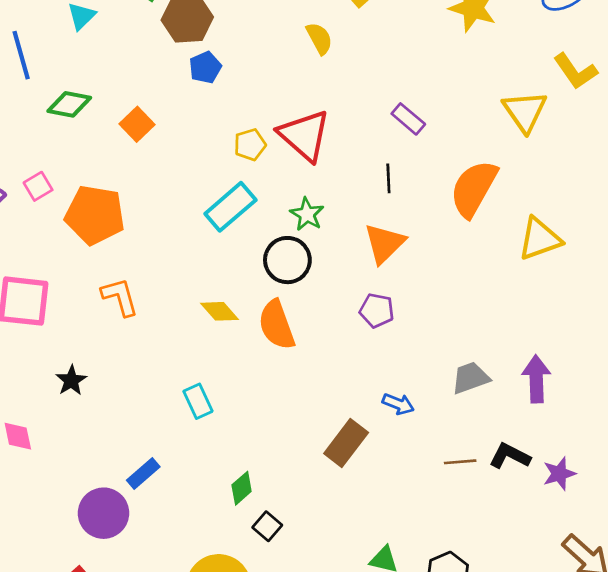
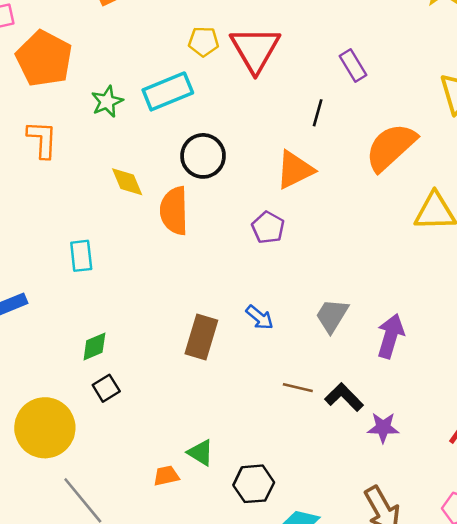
green star: (307, 214) -> (107, 102), moved
gray trapezoid: (470, 378) -> (332, 316), turned -57
brown rectangle: (346, 443) -> (201, 337), turned -39

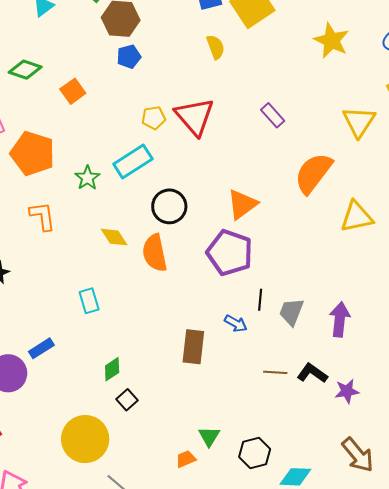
black line: (318, 113) -> (260, 300), moved
purple pentagon: (268, 228) -> (230, 253), size x1.8
green triangle: (201, 453) -> (209, 436), turned 40

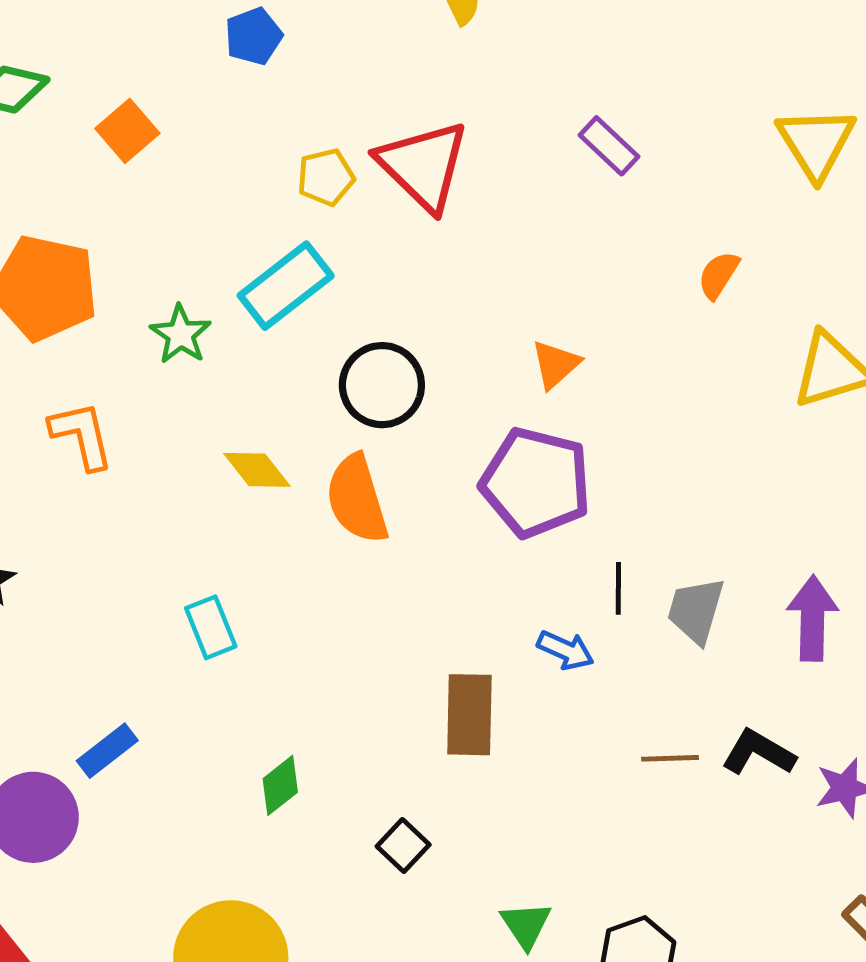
orange semicircle: (313, 173) -> (718, 275), size x0.5
orange triangle: (242, 204) -> (556, 364), size x0.7
black square: (127, 400) -> (403, 846), moved

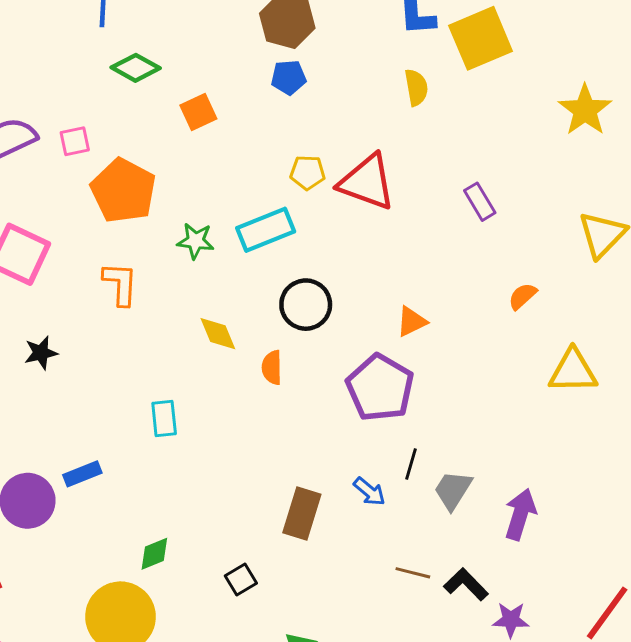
red triangle: (423, 166) -> (367, 182), turned -40
green star: (181, 334) -> (196, 241), turned 30
orange semicircle: (357, 499) -> (272, 367), size x0.6
green diamond: (280, 785) -> (154, 554), moved

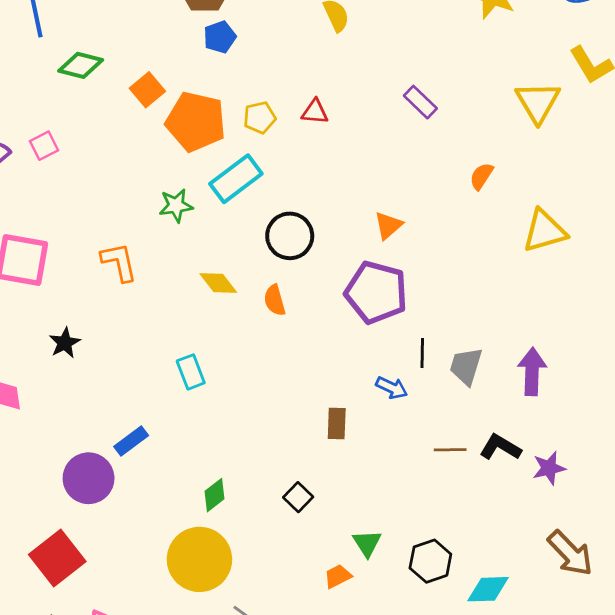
red triangle: (367, 182) -> (315, 112), size x0.5
orange pentagon: (123, 191) -> (196, 122), moved
brown rectangle: (302, 513) -> (337, 423), size x0.7

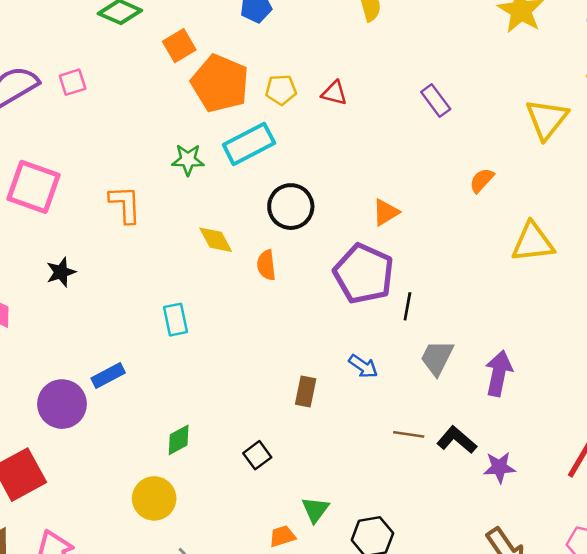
black line: (422, 353) -> (407, 306), moved
yellow circle: (199, 559) -> (154, 498), size x0.7

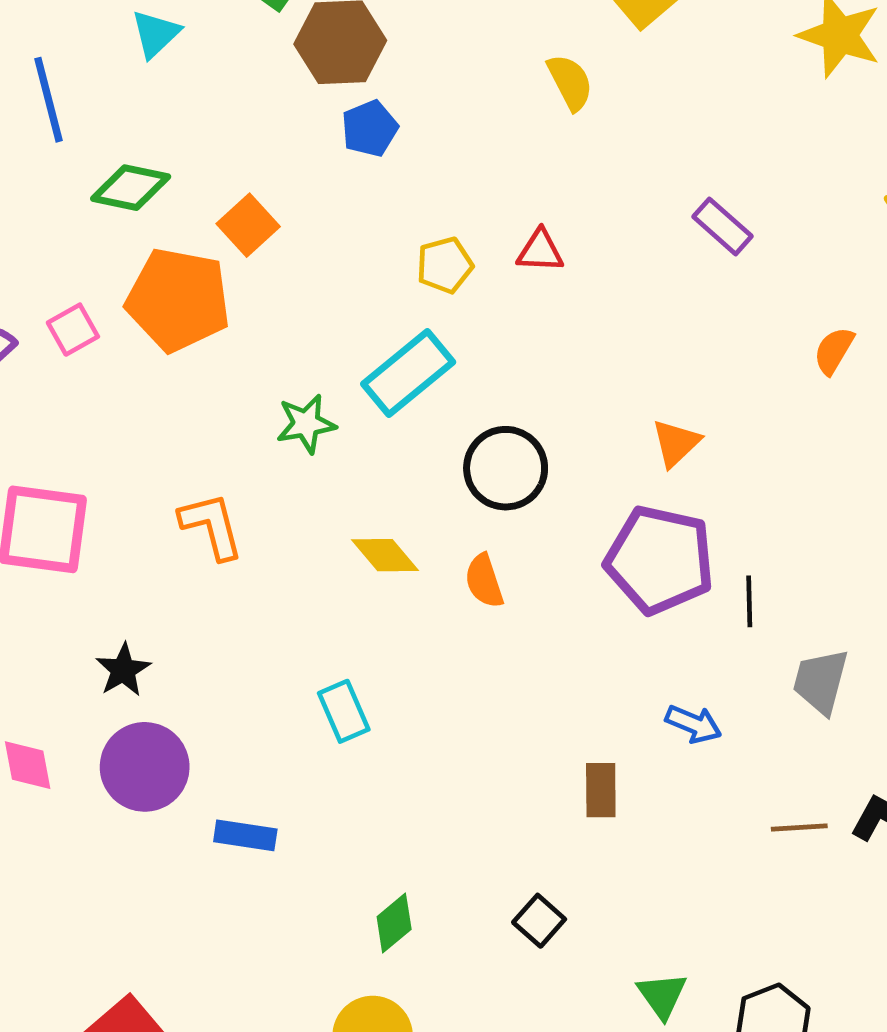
orange pentagon: (220, 83) -> (178, 300), moved
blue rectangle: (108, 376) -> (245, 835), turned 48
purple circle: (62, 404) -> (145, 767), moved

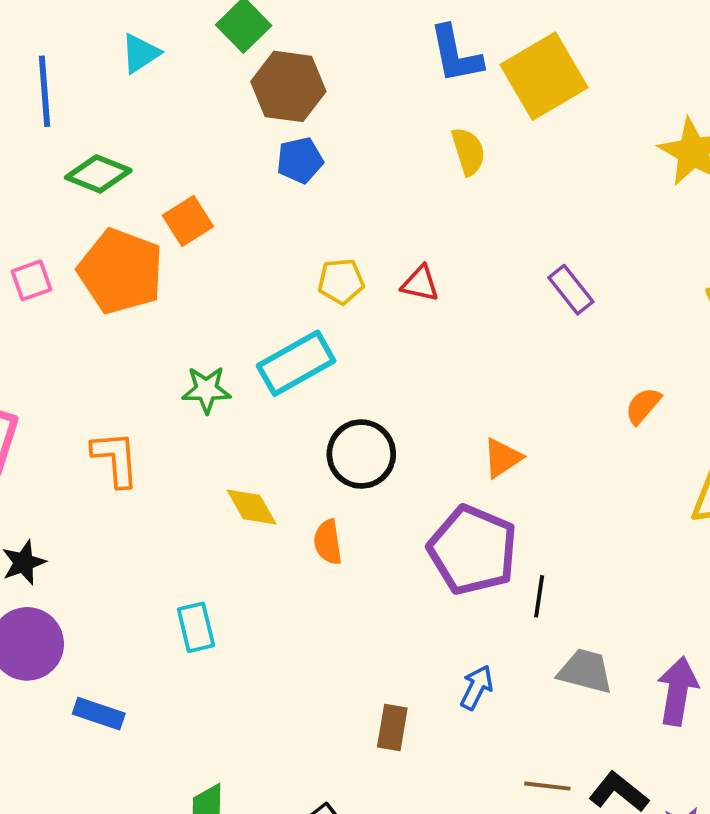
gray trapezoid: (821, 681) -> (585, 671), turned 80
blue arrow: (693, 724) -> (477, 687), turned -96

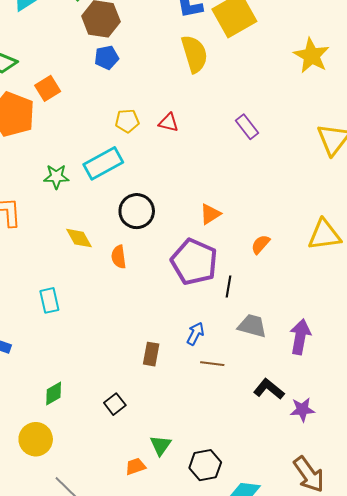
yellow semicircle: (468, 151) -> (194, 54), size x1.5
orange semicircle: (643, 406) -> (261, 244), moved
brown line: (547, 786) -> (212, 364), moved

